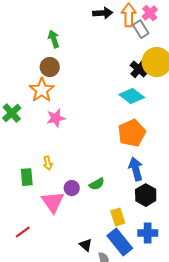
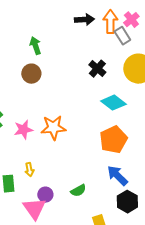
black cross: (139, 69) -> (97, 69), moved
orange star: (42, 90) -> (53, 128), moved, turned 30
pink star: (56, 118) -> (23, 130), moved
blue arrow: (136, 169) -> (117, 176), turned -30
purple circle: (72, 188) -> (45, 195), moved

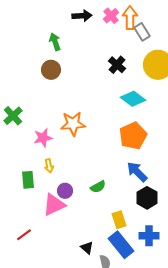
black arrow: (84, 20) -> (82, 16), moved
pink cross: (131, 20) -> (111, 16), moved
pink star: (23, 130) -> (43, 138), moved
pink triangle: (34, 209) -> (54, 205), turned 40

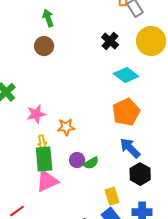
orange star: (73, 124) -> (66, 127), moved, size x0.7
green rectangle: (28, 180) -> (44, 159), moved, size x1.4
purple circle: (65, 191) -> (77, 160), moved

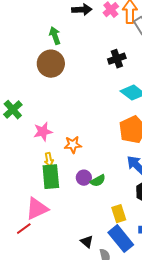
black cross: (110, 41) -> (117, 59), turned 30
brown circle: (44, 46) -> (51, 64), size x1.4
pink triangle: (47, 181) -> (37, 209), moved

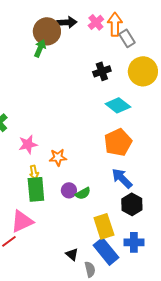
green arrow: (55, 36) -> (40, 48), turned 42
brown circle: (51, 64) -> (47, 31), moved
yellow rectangle: (119, 214) -> (104, 226), size x1.4

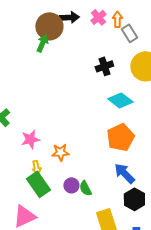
orange arrow: (115, 24) -> (117, 19), size x0.7
green rectangle: (36, 189) -> (38, 184), turned -30
green semicircle: (83, 193) -> (85, 188), turned 91

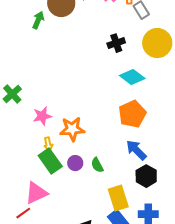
green arrow: (42, 43) -> (38, 20), moved
orange star: (60, 152) -> (72, 129), size x1.4
purple circle: (71, 185) -> (75, 163), moved

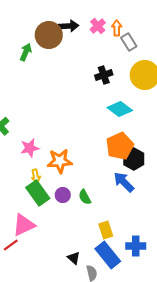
black hexagon: (146, 176) -> (134, 159), moved
yellow rectangle: (118, 198) -> (106, 230), size x0.7

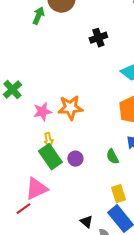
black cross: (104, 75) -> (98, 38), moved
orange star: (60, 161) -> (70, 108), moved
green semicircle: (85, 197) -> (112, 157), moved

